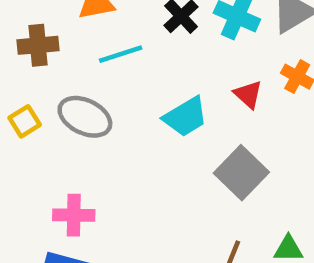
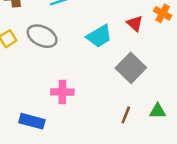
pink cross: (74, 215) -> (62, 92), moved

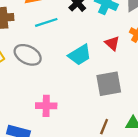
gray square: (131, 68) -> (109, 84), turned 36

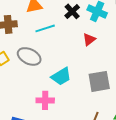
red triangle: (112, 43) -> (89, 39), moved, turned 40
cyan trapezoid: (80, 55) -> (61, 76), moved

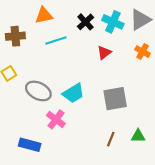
gray ellipse: (29, 56) -> (38, 91), moved
pink cross: (45, 100) -> (56, 119), turned 36

